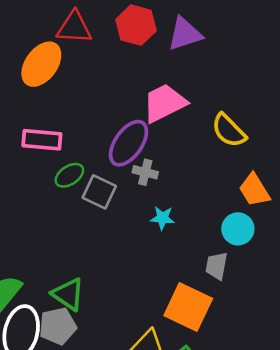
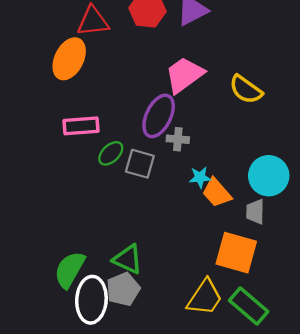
orange trapezoid: (254, 190) -> (217, 193), moved
cyan circle: (238, 229) -> (269, 176), size x1.4

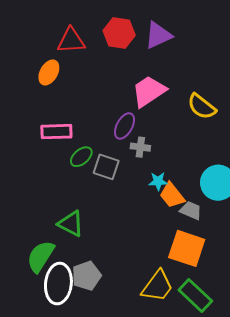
orange ellipse: (69, 59) -> (49, 72), size x0.7
purple ellipse: (159, 116) -> (125, 126), size x0.7
gray trapezoid: (255, 212) -> (191, 210), moved, turned 110
green triangle: (128, 259) -> (71, 224), moved

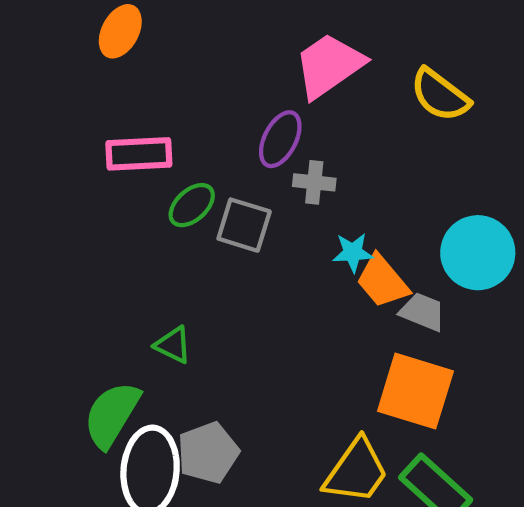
green triangle: (71, 224) -> (173, 345), size x0.7

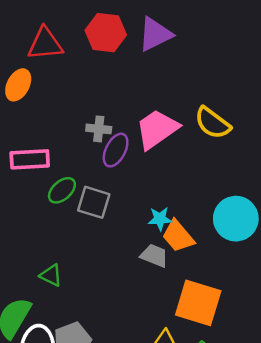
pink trapezoid: (329, 65) -> (157, 129), moved
gray cross: (314, 182) -> (99, 129), moved
gray trapezoid: (422, 312) -> (154, 256), moved

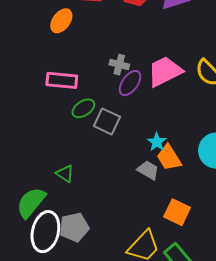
cyan star: (160, 219) -> (157, 142), turned 30
orange square: (198, 303) -> (177, 212), size x0.7

